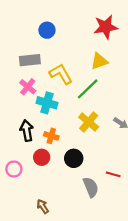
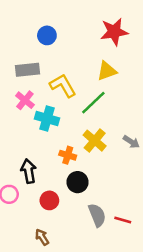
black arrow: (27, 131) -> (29, 171), moved
orange cross: (51, 136) -> (68, 155), moved
red circle: (42, 157) -> (49, 200), moved
red line: (113, 174) -> (123, 220), moved

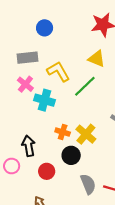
yellow triangle: (107, 71) -> (97, 59), turned 42
yellow cross: (95, 141) -> (86, 134), moved

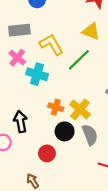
red circle: (47, 171) -> (47, 153), moved
gray semicircle: (88, 184) -> (90, 135), moved

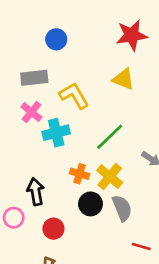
green line: (79, 60) -> (110, 137), moved
cyan cross: (37, 74) -> (56, 133), turned -30
red circle: (47, 153) -> (53, 229), moved

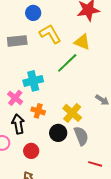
yellow L-shape: (74, 96) -> (50, 34), moved
pink cross: (32, 112) -> (15, 98), moved
green line: (110, 137) -> (67, 63), moved
orange cross: (80, 174) -> (38, 111), moved

